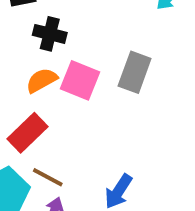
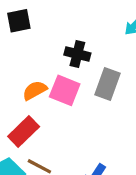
black cross: (50, 34) -> (77, 54), moved

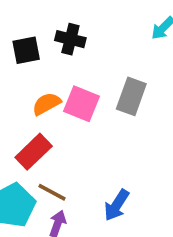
black square: (19, 21) -> (26, 50), moved
black cross: (77, 54) -> (70, 39), moved

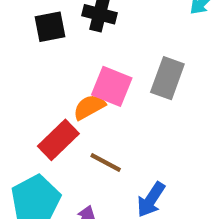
orange semicircle: (46, 104) -> (89, 107), moved
brown line: (52, 192) -> (106, 163), moved

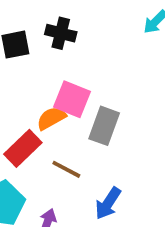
gray rectangle: (167, 78) -> (104, 126), moved

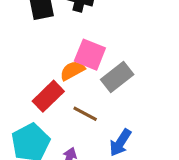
gray rectangle: (104, 126) -> (117, 77), turned 32

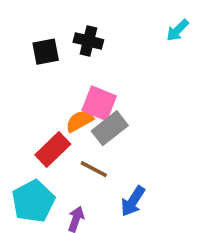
gray rectangle: (117, 77) -> (110, 128), moved

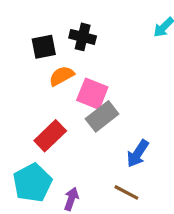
orange semicircle: (80, 121) -> (62, 76), moved
brown line: (94, 169) -> (126, 192), moved
blue arrow: (133, 201) -> (138, 154), moved

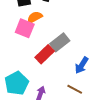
pink square: (92, 94) -> (25, 28), moved
red rectangle: (50, 136) -> (45, 54), moved

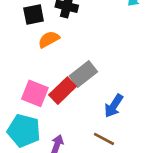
pink square: (25, 28) -> (35, 93), moved
cyan pentagon: (17, 83) -> (24, 131), turned -30

